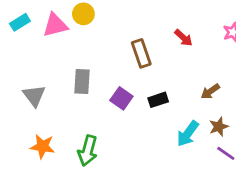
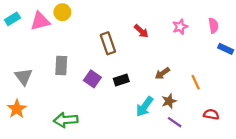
orange star: (43, 146) -> (17, 109), moved, turned 30
green arrow: (88, 151) -> (66, 120), turned 70

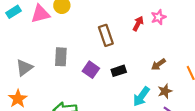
pink star: (180, 27) -> (158, 17), moved
red arrow: (141, 31) -> (138, 24), turned -104
gray triangle: (24, 77) -> (24, 68), turned 30

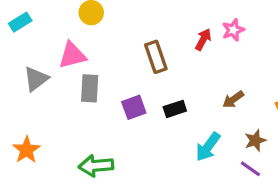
pink triangle: (40, 14) -> (72, 55), moved
gray triangle: (24, 68) -> (36, 79), moved
purple square: (91, 70) -> (134, 107), turned 35
brown star: (165, 91) -> (255, 140), moved

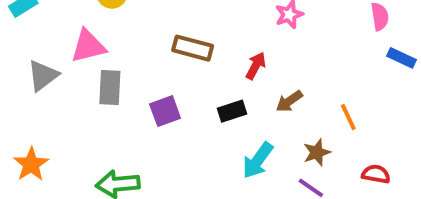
red arrow: (203, 39) -> (256, 66), moved
brown rectangle: (156, 57) -> (193, 48), turned -56
black rectangle: (175, 109) -> (232, 111), moved

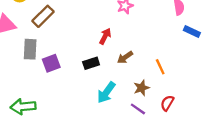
brown rectangle: (193, 48) -> (43, 16), moved, turned -60
gray rectangle: (110, 87) -> (30, 49), moved
red semicircle: (376, 174) -> (167, 103), moved, turned -70

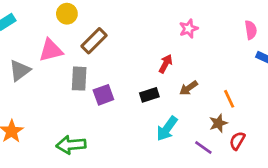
brown star: (141, 88) -> (218, 123), moved

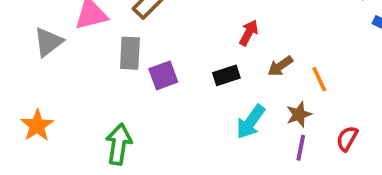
orange line: (229, 99) -> (319, 79), moved
brown star: (218, 123) -> (299, 114), moved
green arrow: (71, 145) -> (119, 144), turned 104
purple line: (203, 148) -> (301, 148), turned 66

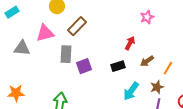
gray triangle: (48, 42) -> (22, 48), turned 42
orange line: (319, 79) -> (168, 68), turned 56
orange star: (37, 126) -> (16, 93), turned 30

